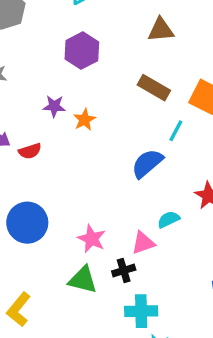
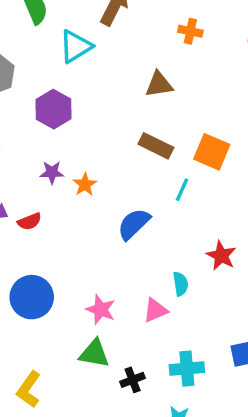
purple hexagon: (82, 51) -> (53, 109), moved
blue semicircle: (147, 163) -> (134, 224), moved
cyan semicircle: (169, 219) -> (181, 284), turned 110
black cross: (124, 271) -> (133, 380), moved
cyan cross: (141, 311) -> (187, 369), moved

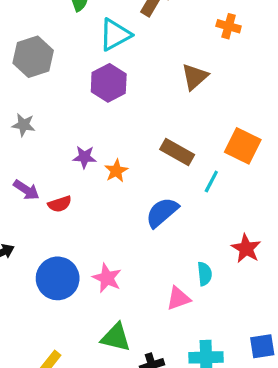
brown triangle: (159, 84) -> (195, 77), turned -36
purple hexagon: (53, 109) -> (109, 83), moved
brown rectangle: (156, 146) -> (177, 152), moved
pink star: (101, 310) -> (107, 278), moved

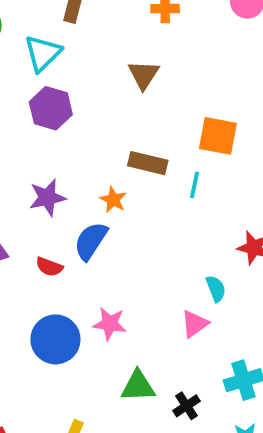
purple star: (84, 157) -> (47, 197), size x1.4
orange star: (116, 171) -> (113, 200), moved
red semicircle: (60, 204) -> (49, 267), moved, turned 55
blue semicircle: (162, 212) -> (91, 241), moved

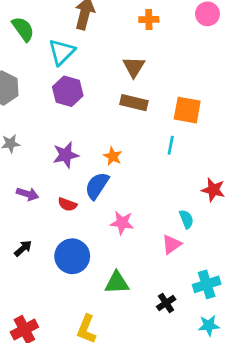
brown rectangle: (148, 163) -> (134, 103), moved
pink star: (110, 324) -> (122, 223), moved
green triangle: (138, 386) -> (117, 283), moved

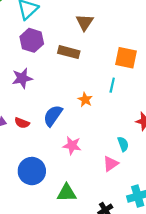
brown rectangle: (134, 103) -> (69, 52), moved
purple star: (66, 155) -> (22, 78), moved
orange star: (113, 156) -> (85, 100), moved
red semicircle: (67, 204) -> (22, 123), moved

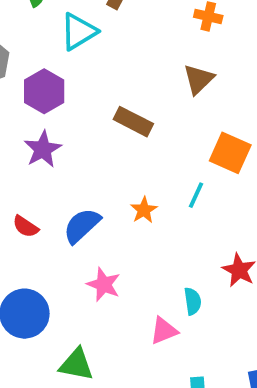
brown triangle: (85, 22) -> (199, 79), moved
purple hexagon: (32, 40) -> (44, 91), moved
purple star: (22, 78) -> (43, 149), turned -30

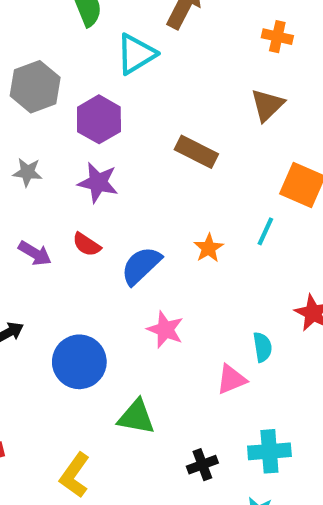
purple star: (43, 149) -> (98, 183), turned -30
red semicircle: (26, 226) -> (87, 245), moved

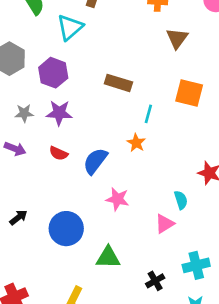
brown triangle: (267, 105) -> (177, 38), moved
gray star: (27, 172) -> (24, 113), moved
cyan line: (265, 231) -> (148, 114), moved
purple arrow: (35, 253) -> (15, 149), moved

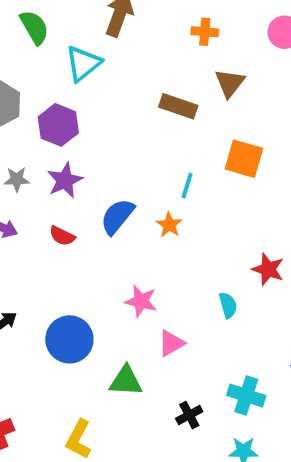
brown rectangle: (118, 83) -> (178, 106), moved
purple star: (59, 113) -> (65, 180), turned -30
blue semicircle: (95, 161) -> (117, 216), moved
pink triangle: (164, 224) -> (171, 343), moved
cyan cross: (196, 265) -> (246, 396), turned 30

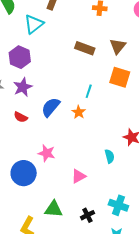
brown triangle: (230, 83) -> (118, 46), moved
pink star: (141, 301) -> (47, 153), moved
green triangle: (126, 381) -> (53, 209), moved

